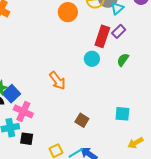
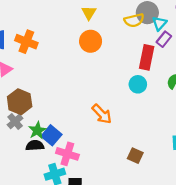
orange circle: (68, 12) -> (91, 41), moved
purple rectangle: (119, 31) -> (164, 39), moved

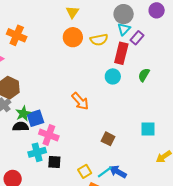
yellow semicircle: (134, 20) -> (99, 40), moved
cyan triangle: (159, 23) -> (124, 29), moved
blue square: (51, 135) -> (35, 118), turned 30

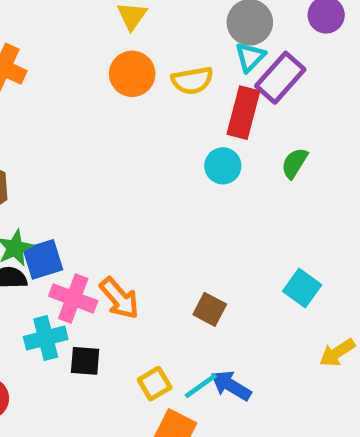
purple rectangle: (137, 38) -> (280, 78), size x1.5
orange arrow: (80, 101) -> (119, 298), moved
cyan square: (148, 129) -> (302, 288), turned 35

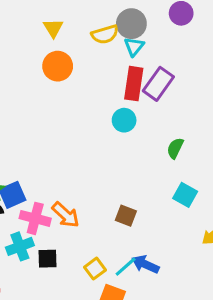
purple rectangle: (280, 78) -> (158, 84), moved
yellow semicircle: (192, 80) -> (105, 34), moved
green semicircle: (295, 163) -> (175, 148), moved

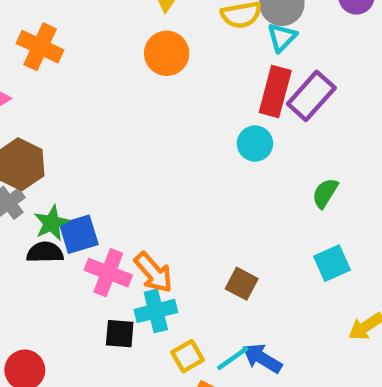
cyan square: (185, 195) -> (332, 263), turned 30
cyan cross: (20, 246) -> (156, 311), moved

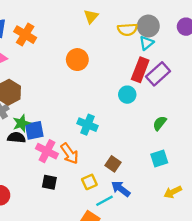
orange circle: (167, 53) -> (77, 60), moved
cyan cross: (156, 311) -> (88, 125), moved, turned 30
yellow square: (188, 356) -> (89, 182), moved
blue arrow: (262, 358) -> (121, 189), moved

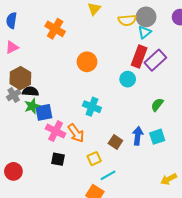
orange cross: (25, 35) -> (55, 29), moved
orange circle: (77, 60) -> (87, 62), moved
black semicircle: (16, 138) -> (30, 91), moved
blue arrow: (121, 189) -> (138, 136), moved, turned 60
yellow arrow: (173, 192) -> (169, 179), moved

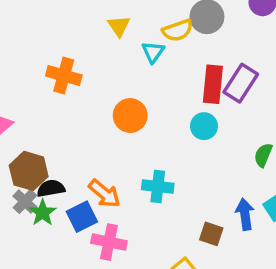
cyan triangle: (145, 32) -> (153, 52), moved
green star: (32, 106) -> (43, 213), moved
orange arrow: (76, 133) -> (104, 194), moved

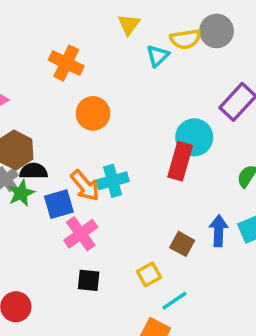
red rectangle: (213, 84) -> (180, 161), moved
orange circle: (130, 116) -> (93, 113), moved
cyan circle: (204, 126) -> (194, 137), size x1.4
cyan cross: (158, 187) -> (113, 181), moved, turned -32
pink cross: (109, 242) -> (81, 234), turned 32

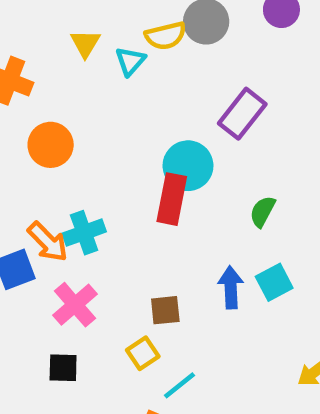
yellow triangle: (129, 24) -> (85, 43), moved
pink cross: (81, 234) -> (75, 305), moved
brown square: (182, 244) -> (165, 310), moved, turned -30

